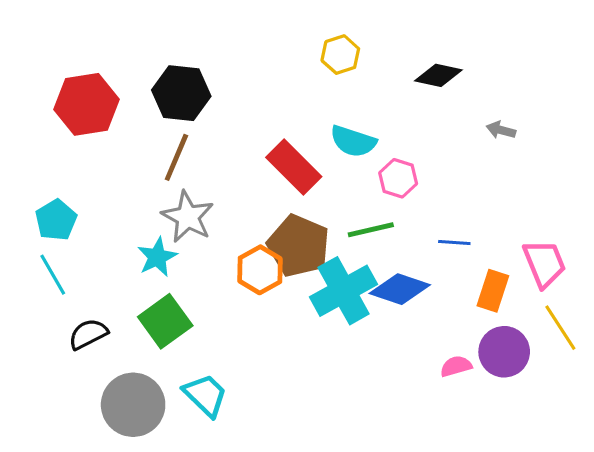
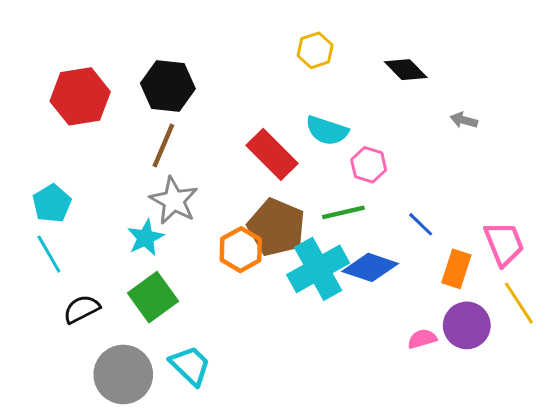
black diamond: (438, 75) -> (406, 70), turned 33
blue line: (454, 243) -> (421, 224), turned 40

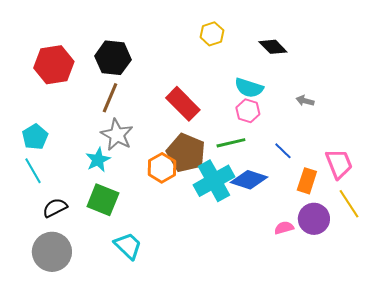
gray arrow: (464, 120) -> (305, 101), moved
cyan semicircle: (327, 131) -> (249, 88), moved
green square: (153, 297) -> (103, 200), turned -32
gray circle: (123, 374) -> (52, 252), moved

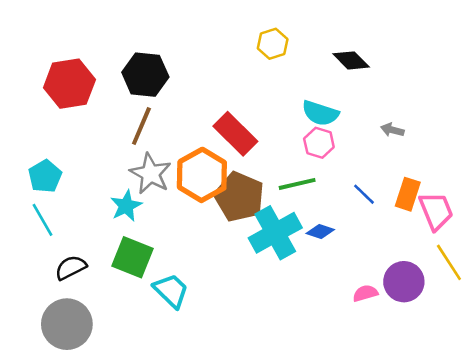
orange hexagon: (162, 168) -> (202, 175), moved, size x1.4
blue diamond: (249, 180) -> (320, 232), size x0.6
orange rectangle: (307, 181) -> (408, 194), moved
cyan trapezoid: (128, 246) -> (171, 291), moved

